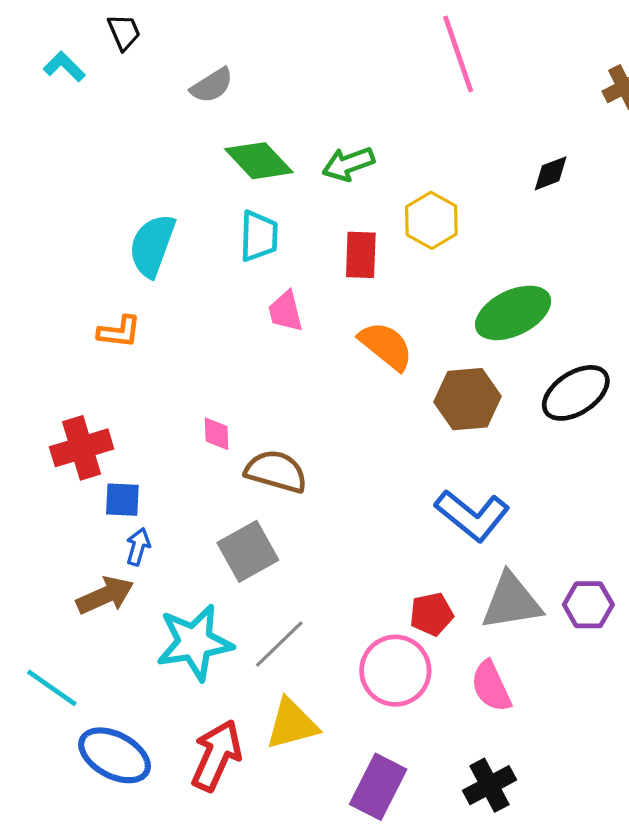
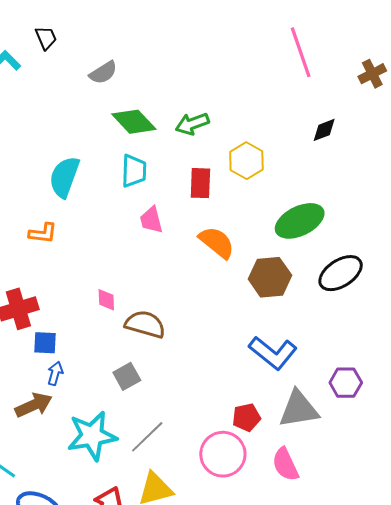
pink line: (458, 54) -> (301, 52), moved
gray square: (248, 551) -> (127, 376), size x0.7
purple hexagon: (588, 605) -> (346, 383), moved

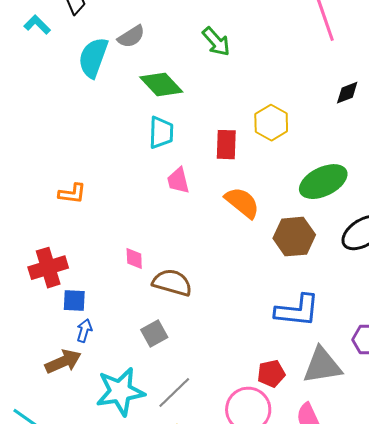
green arrow: (192, 124) -> (216, 42), moved, turned -112
cyan semicircle: (64, 177) -> (93, 58), moved
blue L-shape: (273, 353) -> (297, 311), turned -33

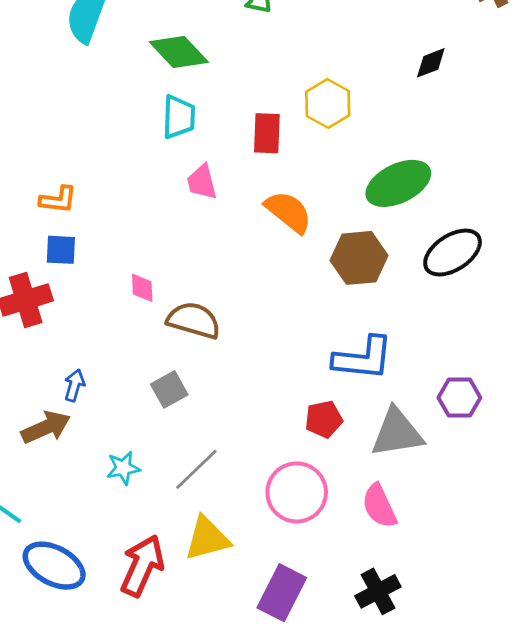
blue square: (74, 301) -> (61, 250), moved
red pentagon: (271, 374) -> (324, 419), moved
cyan star: (120, 392) -> (123, 468), size x0.5

